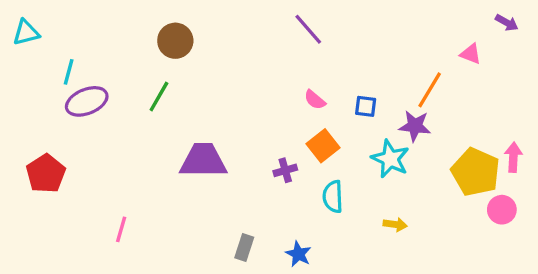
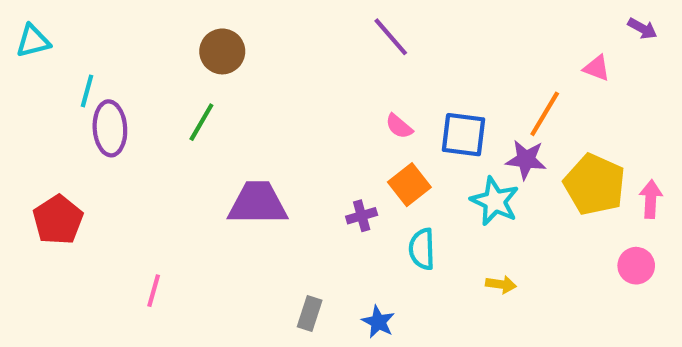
purple ellipse: (87, 101) -> (110, 128), turned -72
blue square: (366, 106) -> (464, 135), size x1.6
yellow pentagon: (476, 172) -> (595, 185), moved

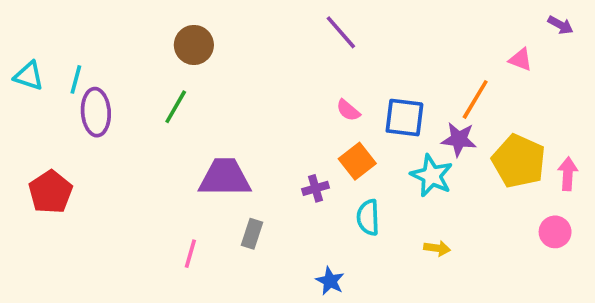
cyan triangle: (33, 41) -> (29, 76), moved, turned 32
pink line: (154, 291) -> (190, 254), moved
gray rectangle: (310, 314) -> (252, 234), moved

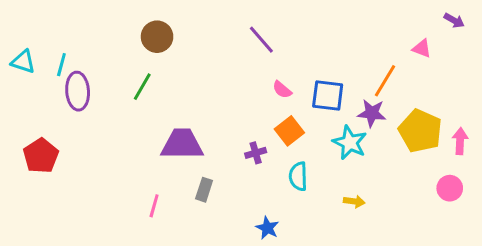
purple line: (341, 32) -> (261, 40), moved

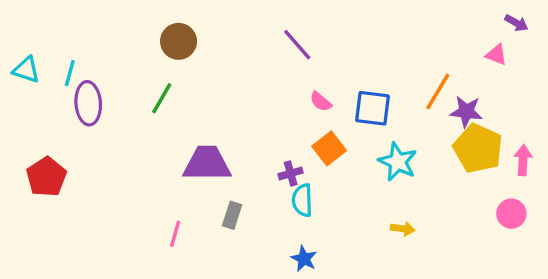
pink triangle: (422, 48) -> (496, 55), moved
purple star: (372, 113) -> (466, 112), moved
cyan semicircle: (298, 176) -> (302, 200), moved

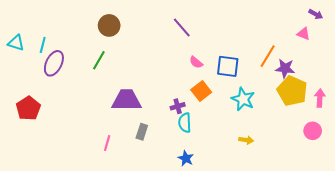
purple ellipse: (88, 103) -> (54, 63), turned 30

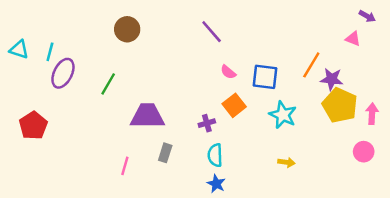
green line: (99, 60) -> (108, 84), moved
cyan semicircle: (185, 123) -> (215, 155), moved

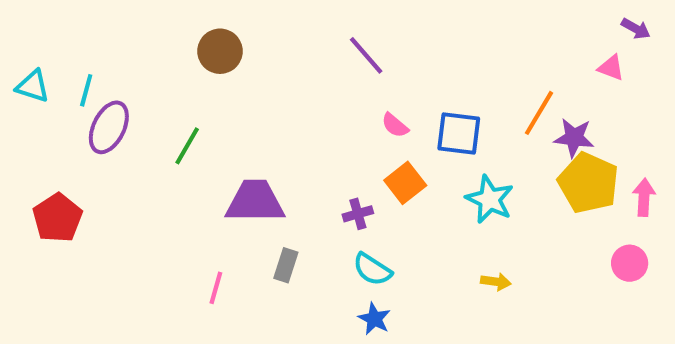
cyan semicircle: (215, 155) -> (372, 269), turned -55

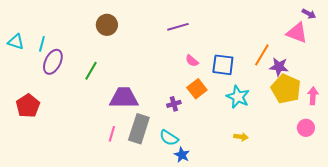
purple line: (366, 55) -> (178, 27), turned -65
pink triangle: (611, 68) -> (297, 33), size x1.6
gray rectangle: (286, 265) -> (139, 129), size x1.8
cyan semicircle: (372, 269) -> (169, 138), moved
pink line: (216, 288) -> (112, 134), moved

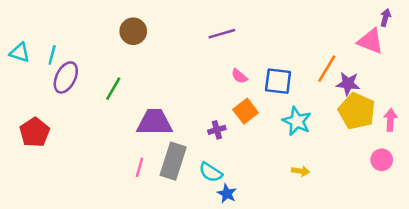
purple arrow: (309, 14) -> (385, 17), turned -104

